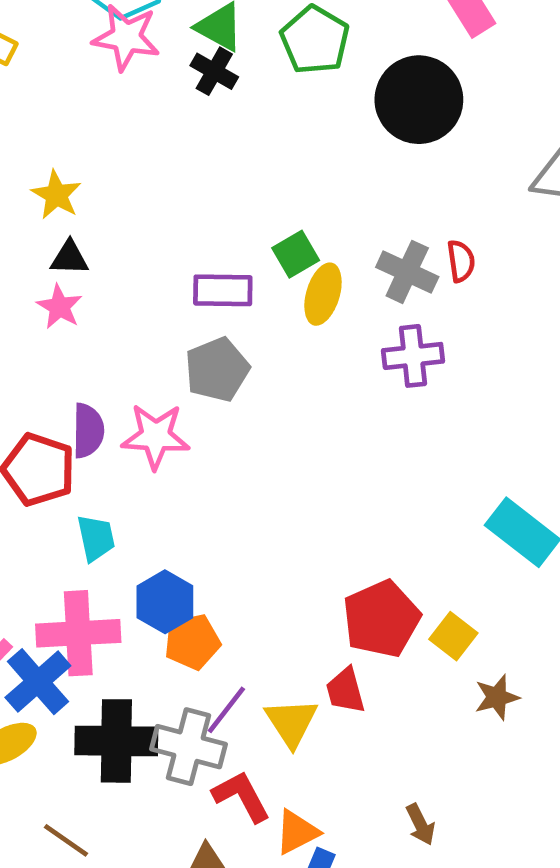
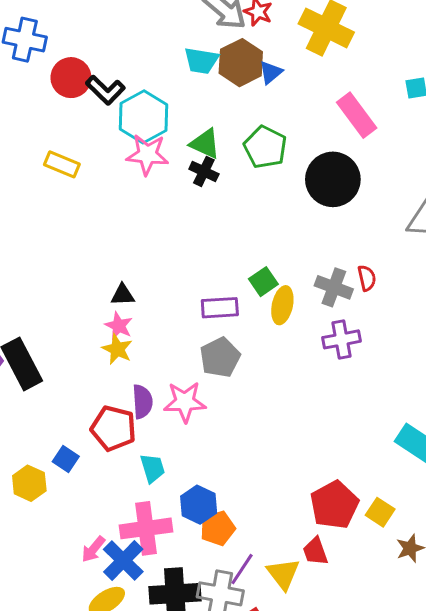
yellow star: (56, 195) -> (117, 349), moved

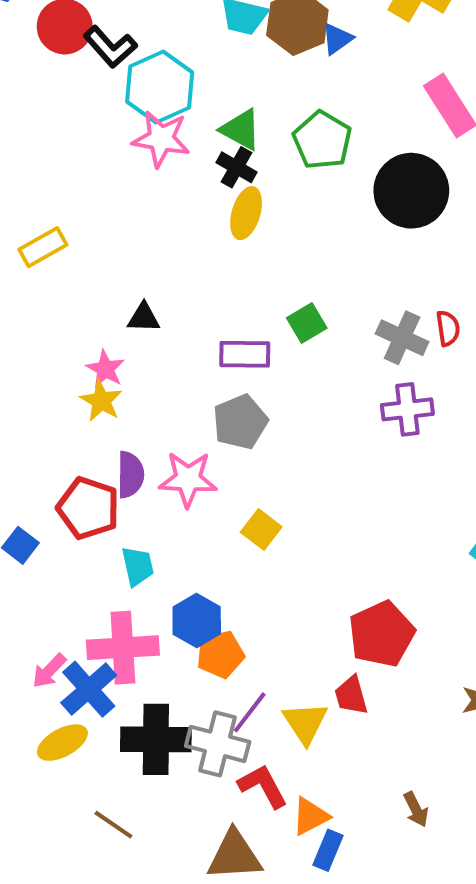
yellow rectangle: (62, 164) -> (43, 247), moved, turned -56
black triangle: (123, 295) -> (144, 318), moved
yellow ellipse: (282, 305) -> (246, 213), moved
yellow square: (380, 512) -> (261, 529), moved

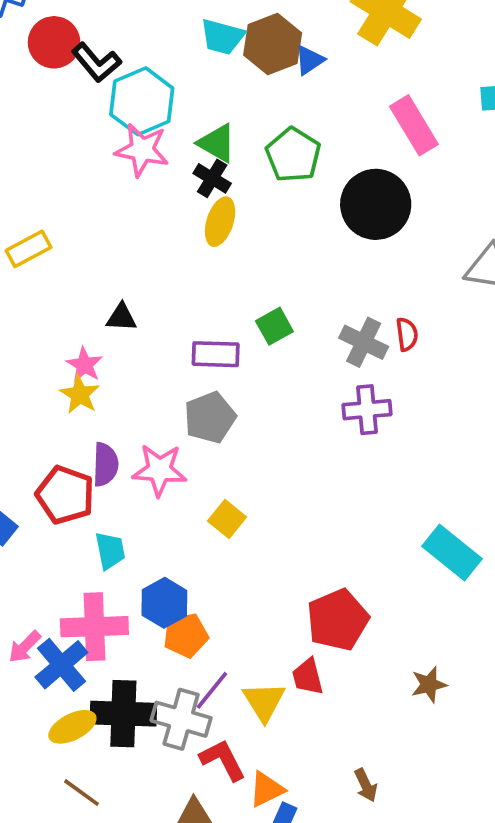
yellow ellipse: (62, 743) -> (72, 727), moved

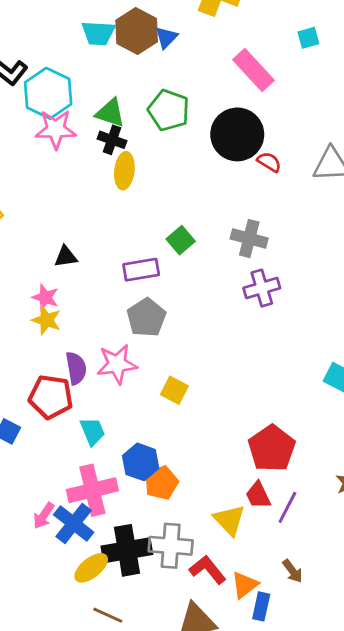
red semicircle: (407, 334) -> (269, 162), moved, turned -40
purple line: (212, 690) -> (287, 507), moved
brown arrow: (366, 785) -> (292, 571), moved

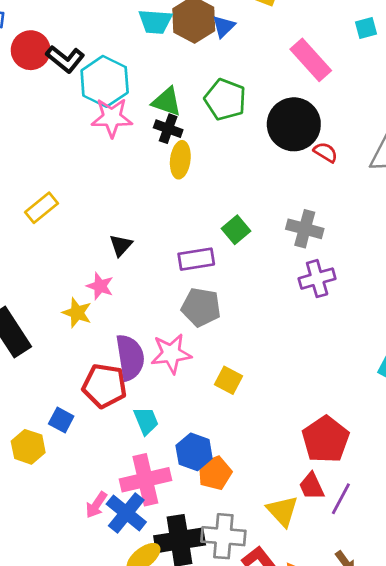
black triangle: (66, 257) -> (121, 245), turned -40
gray pentagon: (146, 318) -> (201, 307), turned -30
yellow star: (46, 320) -> (77, 313), moved
purple semicircle: (76, 368) -> (130, 357), size x1.4

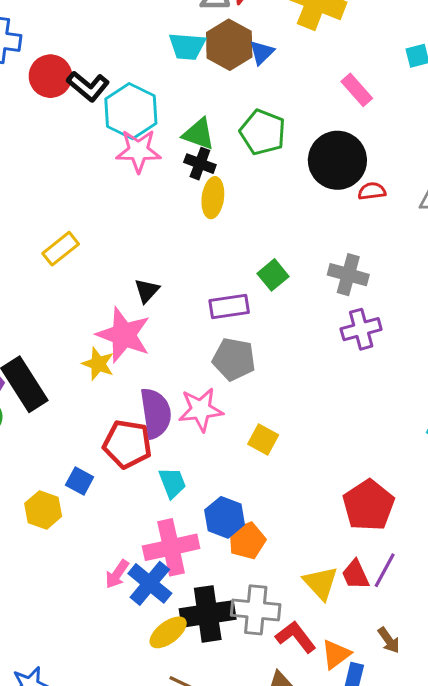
pink rectangle: (311, 60) -> (357, 90), size x0.7
red semicircle: (326, 152) -> (372, 191), turned -40
pink star: (100, 286) -> (124, 335), size x1.8
red trapezoid: (312, 486) -> (355, 575), moved

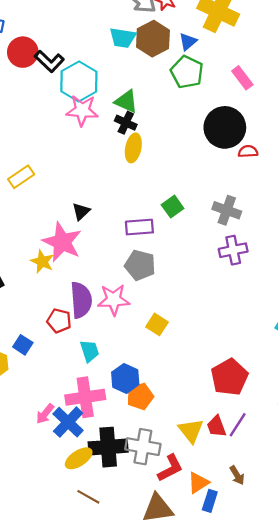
blue triangle: (262, 52) -> (188, 42), moved
green pentagon: (263, 132) -> (187, 72), moved
red pentagon: (127, 444) -> (59, 321), size x0.7
red L-shape: (296, 637) -> (170, 468), turned 96

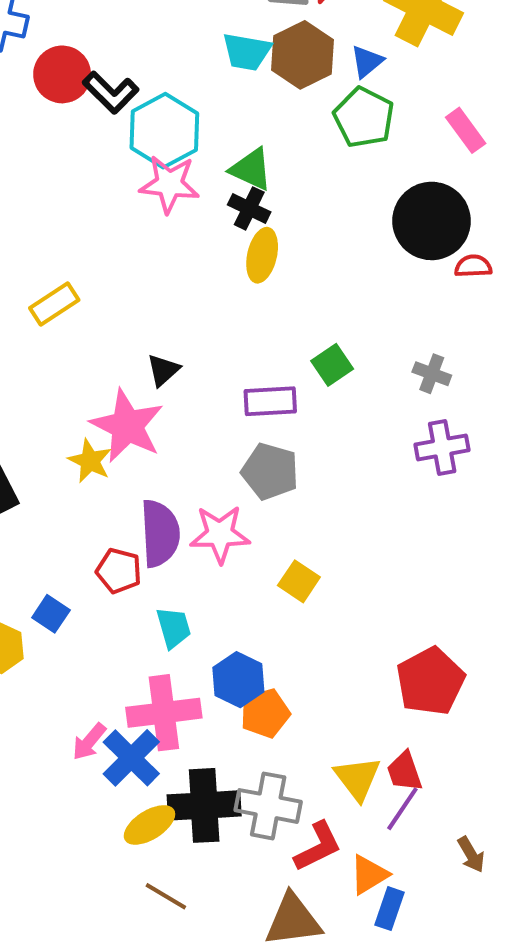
gray cross: (227, 210) -> (432, 374), size x0.7
purple line: (238, 425) -> (402, 809), moved
brown arrow: (237, 475) -> (471, 854), moved

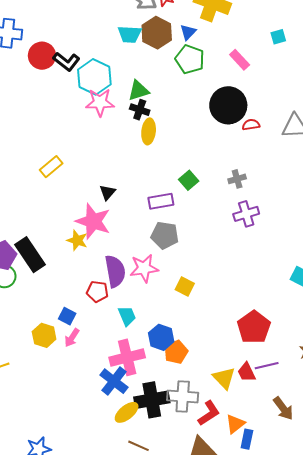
green triangle: (251, 169) -> (138, 91), turned -35
gray cross: (432, 374) -> (237, 179), turned -30
pink arrow: (89, 742) -> (72, 338), moved
purple line: (402, 809) -> (267, 366), moved, turned 50
brown arrow: (471, 854) -> (283, 408), size x1.4

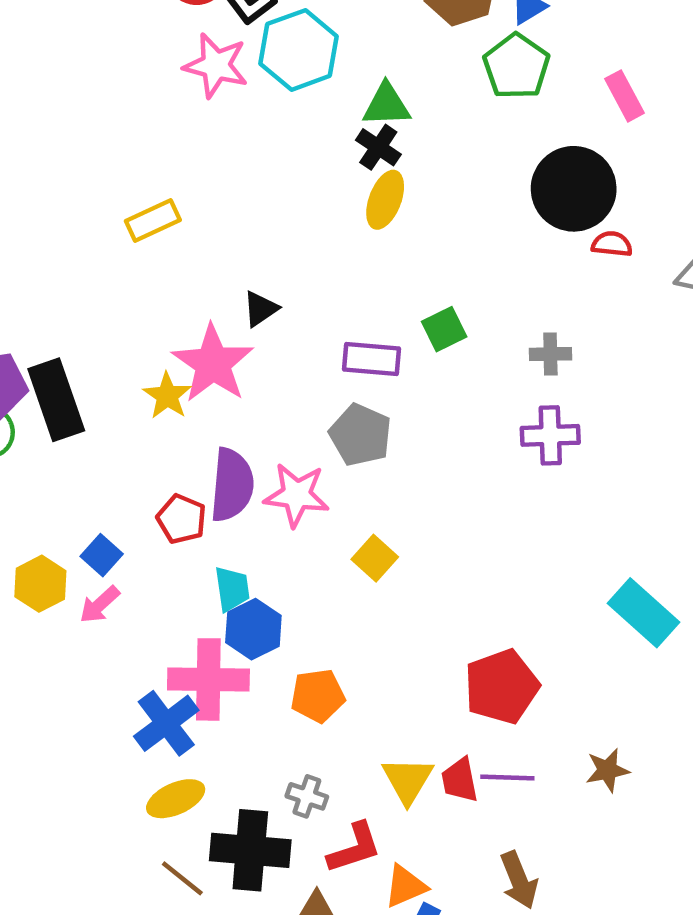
pink star: (100, 102) -> (216, 65), moved
blue hexagon: (161, 337) -> (253, 629), moved
gray cross: (183, 396) -> (307, 796), size x0.6
black cross: (152, 400) -> (250, 850), moved

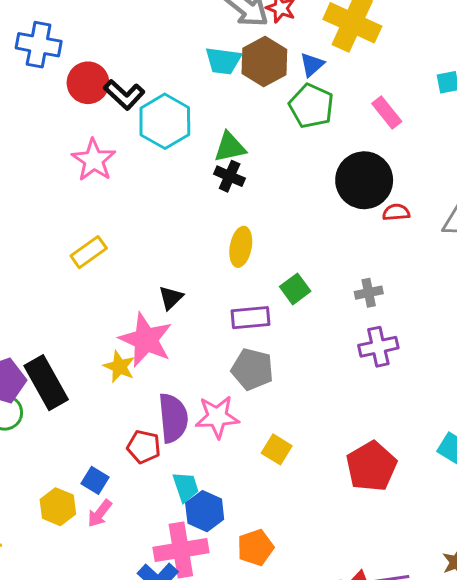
pink star: (216, 65) -> (94, 160), moved, turned 30
yellow ellipse: (385, 200) -> (241, 247), moved
red pentagon: (502, 687) -> (371, 466), moved

